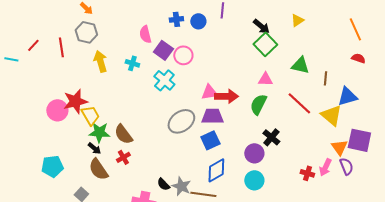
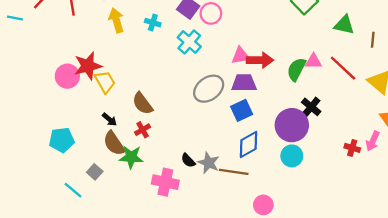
pink triangle: (265, 79) -> (313, 61), moved
green star: (99, 132) -> (131, 157), moved
purple circle: (254, 153) -> (292, 125), size x1.5

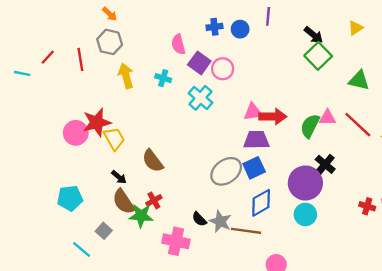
gray ellipse: (209, 89) -> (226, 171), moved
red cross: (143, 130) -> (154, 200), moved

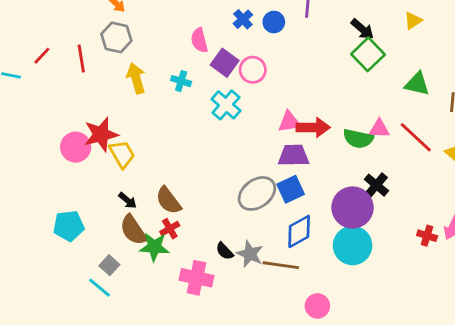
blue cross: (214, 27) -> (243, 19), turned -35
green semicircle: (310, 126) -> (358, 139), turned -105
brown semicircle: (153, 161) -> (168, 201), moved
cyan circle: (305, 214) -> (353, 245), size x1.4
cyan line: (82, 249) -> (100, 288), moved

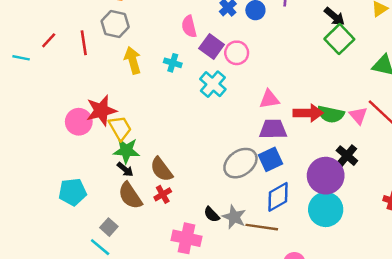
red arrow: (313, 127) -> (308, 113), moved
pink triangle: (379, 129) -> (358, 115), moved, turned 48
green star: (154, 247) -> (126, 151), moved

